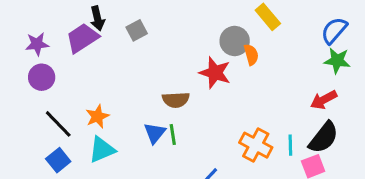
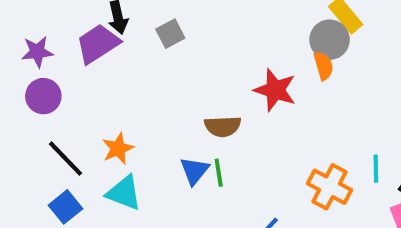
gray circle: (235, 41) -> (330, 40), moved
cyan line: (290, 145) -> (376, 169), moved
cyan triangle: (102, 150) -> (124, 193), turned 44

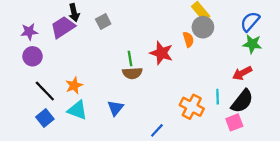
gray circle: (330, 40) -> (203, 27), moved
blue triangle: (195, 171) -> (115, 108), moved
green line: (219, 173) -> (130, 59), moved

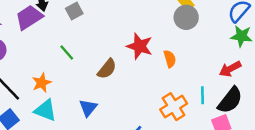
orange semicircle: (188, 39) -> (170, 59), moved
green line: (130, 59) -> (67, 53), moved, turned -32
brown semicircle: (132, 73) -> (107, 69), turned -48
orange cross: (192, 107) -> (174, 107), turned 30

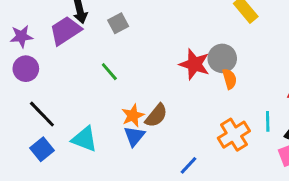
gray circle: (186, 17) -> (222, 58), moved
brown semicircle: (107, 69) -> (156, 116), moved
orange star: (42, 83) -> (133, 116), moved

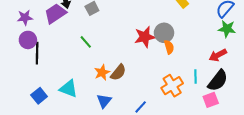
red star: (194, 64) -> (145, 37), turned -30
black line: (42, 114) -> (37, 53), moved, turned 45
blue triangle: (134, 136) -> (104, 101), moved

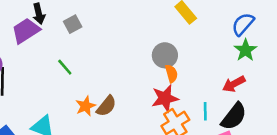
green star: (227, 29) -> (246, 50), turned 30
red star: (145, 37) -> (165, 98), moved

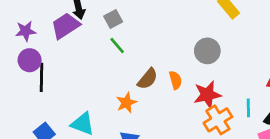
green line: (65, 67) -> (117, 46), moved
orange semicircle: (171, 74) -> (175, 80), moved
brown semicircle: (106, 106) -> (148, 79), moved

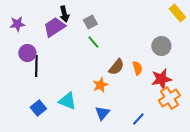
purple star: (26, 31) -> (17, 24), moved

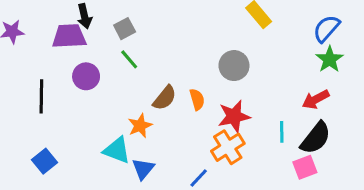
purple trapezoid: (54, 27) -> (69, 36), turned 30
purple circle: (27, 53) -> (86, 76), moved
orange cross: (169, 98) -> (228, 147), moved
cyan triangle: (67, 101) -> (117, 150), moved

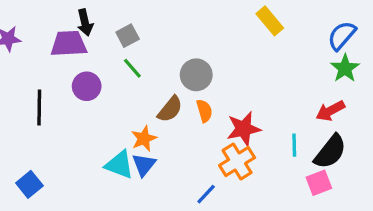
gray circle: (234, 66) -> (196, 75), moved
blue square: (44, 161) -> (29, 184), moved
blue triangle: (143, 169) -> (144, 165), moved

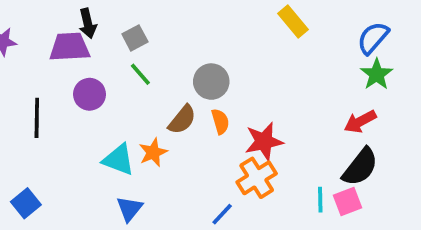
cyan line: (294, 145) -> (320, 200), moved
cyan triangle: (119, 165) -> (119, 160), moved
blue triangle: (144, 165) -> (129, 209), moved

